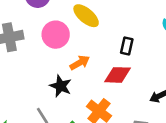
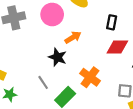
red diamond: (118, 75) -> (117, 47), moved

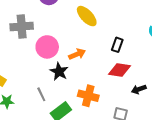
pink circle: (52, 14) -> (47, 47), moved
orange cross: (90, 77) -> (88, 96), turned -30

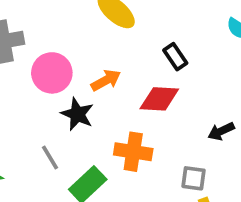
black rectangle: (117, 45) -> (175, 57), turned -48
red diamond: (119, 70) -> (159, 99), moved

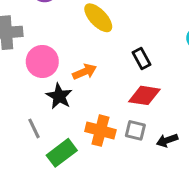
red diamond: (159, 99) -> (144, 95), moved
black arrow: (221, 131) -> (167, 140), moved
gray square: (194, 178) -> (135, 130), moved

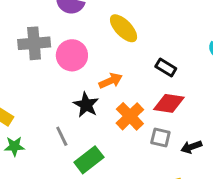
black rectangle: (141, 59) -> (166, 68), turned -30
pink circle: (42, 61) -> (72, 55), moved
orange cross: (100, 131) -> (130, 116), moved, turned 32

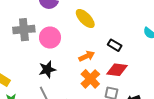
orange arrow: (111, 81) -> (87, 56), moved
black star: (86, 105) -> (47, 69), moved, turned 30

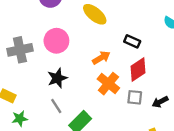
gray cross: (24, 30) -> (20, 50), moved
red diamond: (117, 70) -> (138, 70), turned -35

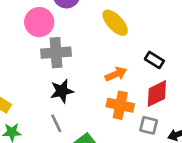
pink circle: (56, 41) -> (39, 22), moved
gray cross: (20, 50) -> (56, 53), moved
orange cross: (108, 84) -> (120, 105), turned -35

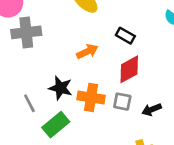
black star: (62, 91) -> (60, 88), moved, turned 30
orange cross: (120, 105) -> (91, 97), moved

